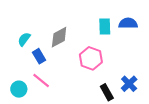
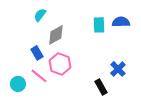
cyan semicircle: (24, 39) -> (40, 15), moved
pink hexagon: (91, 58) -> (60, 64), moved
blue cross: (129, 84) -> (118, 69), moved

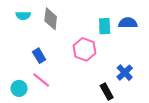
cyan semicircle: (40, 15) -> (23, 16), moved, turned -128
gray diamond: (56, 35) -> (51, 19), moved, turned -55
pink hexagon: (60, 64) -> (85, 49), moved

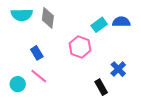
cyan semicircle: (23, 16) -> (22, 15), size x1.5
cyan rectangle: (105, 26) -> (99, 25), turned 56

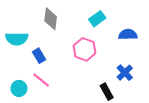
cyan semicircle: (22, 15) -> (17, 39), moved
blue semicircle: (121, 22) -> (128, 35), moved
cyan rectangle: (99, 25) -> (97, 19), moved

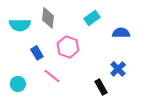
cyan semicircle: (17, 39) -> (20, 25), moved
pink hexagon: (85, 49) -> (68, 47), moved
pink line: (41, 80) -> (52, 76), moved

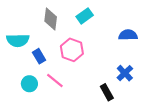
cyan rectangle: (92, 18) -> (85, 16), moved
cyan semicircle: (20, 25) -> (18, 40), moved
cyan circle: (18, 84) -> (29, 84), moved

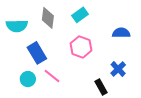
cyan semicircle: (18, 40) -> (17, 26), moved
pink hexagon: (72, 50) -> (81, 47), moved
blue rectangle: (39, 56) -> (37, 53), size x1.5

